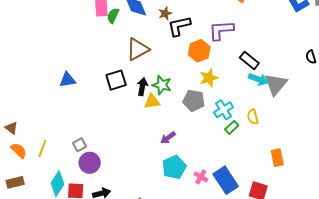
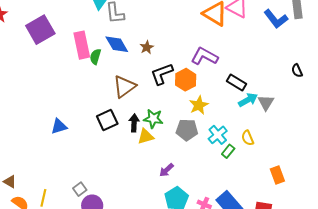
black L-shape: (179, 26) -> (162, 74), moved
purple L-shape: (221, 30) -> (204, 56), turned 40
cyan arrow: (258, 79) -> (248, 100), turned -42
gray triangle: (276, 84) -> (266, 103), size x0.7

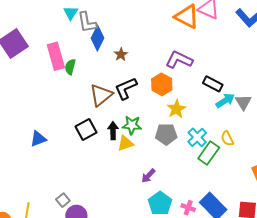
blue diamond: (117, 44) -> (97, 38), moved, turned 60
black L-shape: (162, 74) -> (126, 88), moved
green rectangle: (228, 151) -> (209, 153), size x1.6

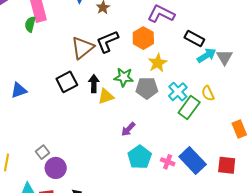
green semicircle: (70, 67) -> (30, 24), moved
green star: (132, 125) -> (124, 77), moved

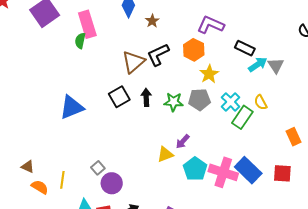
green star: (124, 77) -> (174, 102), moved
blue triangle: (19, 90) -> (72, 107), size x1.5
yellow triangle: (106, 96) -> (165, 154), moved
pink cross: (168, 162) -> (223, 172), size x2.0

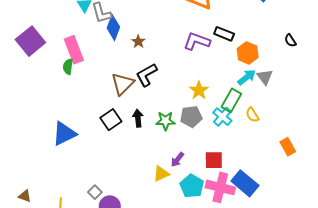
black rectangle: (245, 48) -> (224, 34), moved
orange hexagon: (194, 50) -> (248, 53), moved
green rectangle: (242, 117) -> (231, 100), moved
red square: (282, 173) -> (214, 160), moved

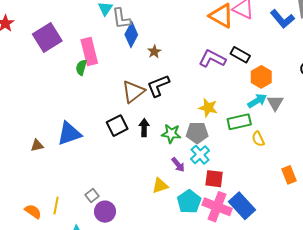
yellow star: (199, 90) -> (208, 108), turned -30
green rectangle: (231, 100) -> (239, 122), turned 40
cyan cross: (222, 117) -> (200, 155), moved
purple arrow: (177, 160) -> (178, 165), moved, turned -84
brown triangle: (25, 196) -> (37, 145), moved, turned -40

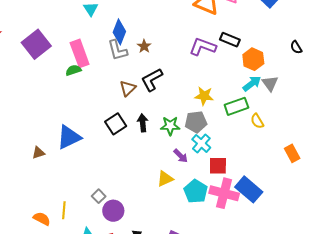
gray L-shape: (121, 19) -> (117, 50), moved
green semicircle: (81, 67) -> (73, 70), turned 63
brown triangle: (133, 92) -> (128, 88), size x0.7

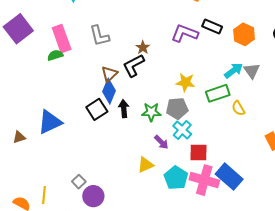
blue diamond: (119, 32) -> (109, 91), moved
brown star: (144, 46) -> (143, 47), moved
orange hexagon: (253, 59) -> (244, 34), moved

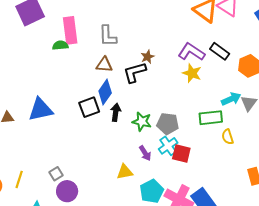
brown triangle: (109, 74) -> (104, 65), moved, turned 36
yellow star: (186, 82) -> (192, 73), moved
red square: (199, 152) -> (181, 153), moved

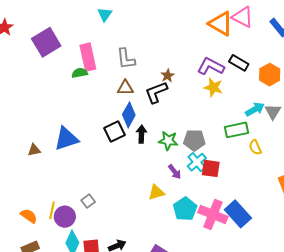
purple circle: (67, 191) -> (65, 217), moved

